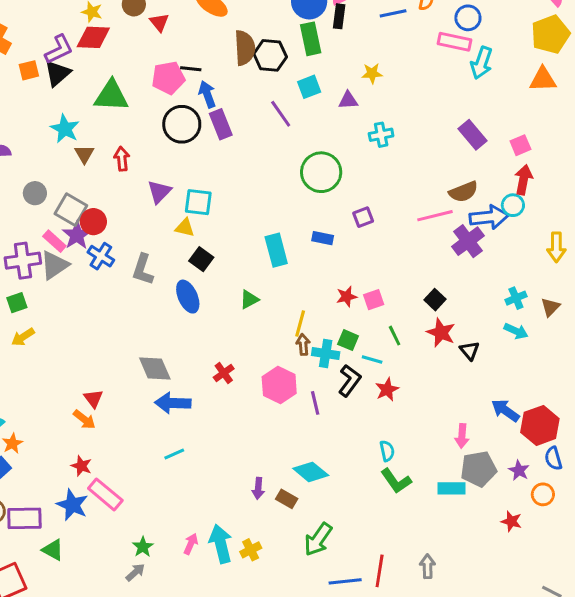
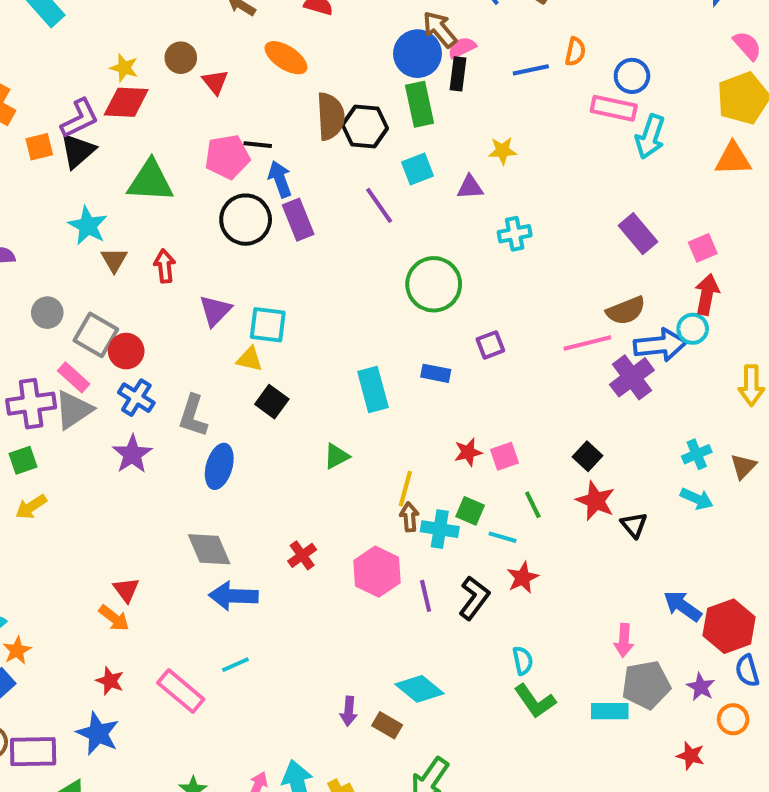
purple star: (77, 235) -> (132, 454), moved
blue ellipse: (188, 297) -> (219, 466), moved, turned 40
black L-shape: (350, 380) -> (474, 598), moved
pink rectangle: (105, 494) -> (181, 691), moved

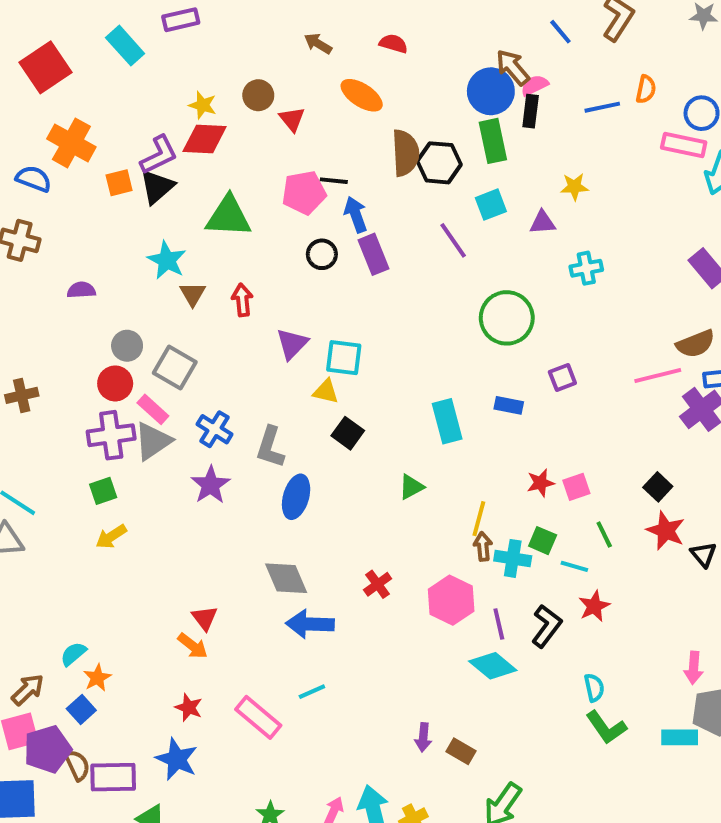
black circle: (246, 220) -> (322, 254), size x0.6
red circle: (126, 351) -> (115, 383), moved
cyan diamond: (420, 689) -> (493, 666), moved

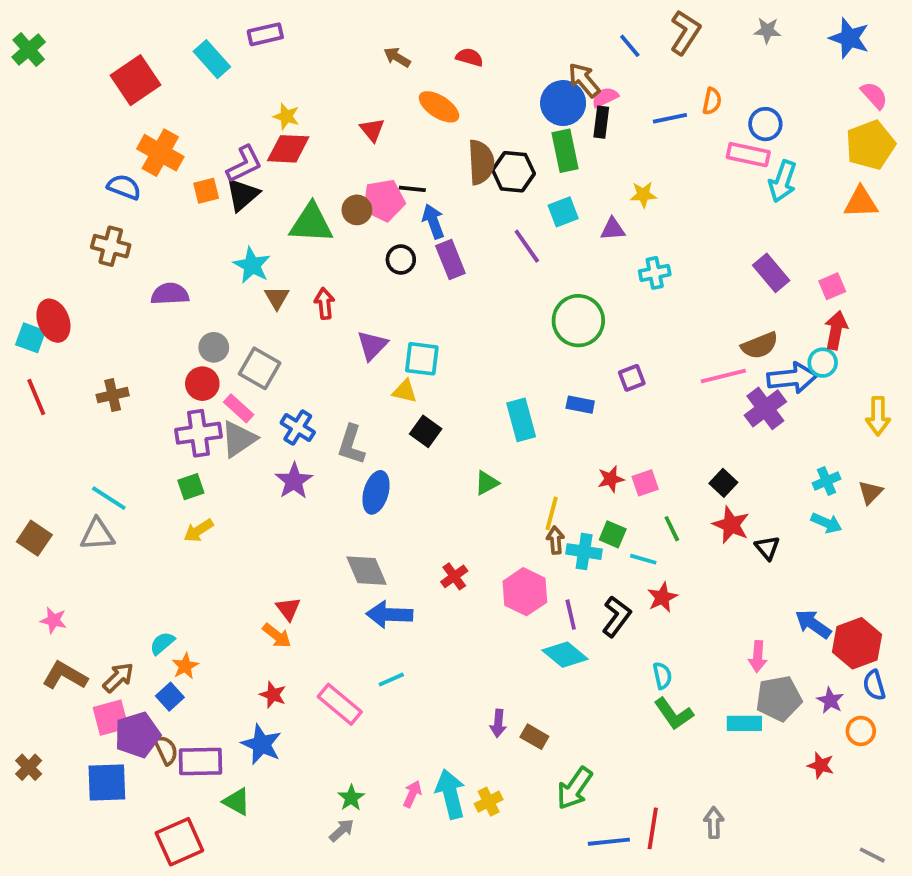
brown circle: (258, 95) -> (357, 210), moved
purple semicircle: (81, 290) -> (170, 294), size x1.4

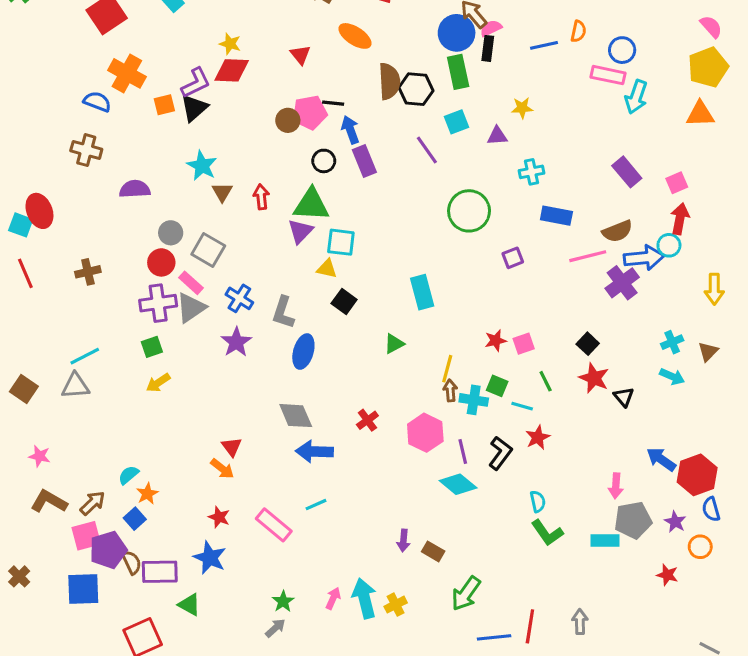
green triangle: (311, 223) -> (311, 205), moved
blue rectangle: (580, 405) -> (556, 216), moved, size x1.4
cyan line: (109, 498) -> (85, 356), turned -60

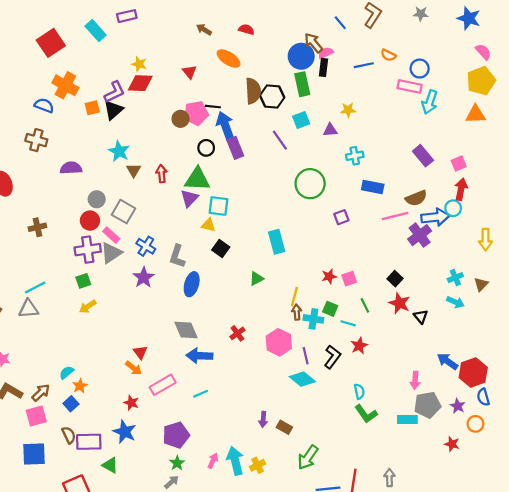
orange semicircle: (578, 31) -> (388, 55), turned 104
blue arrow: (350, 130) -> (225, 126), size x1.4
pink rectangle: (274, 525) -> (163, 385), moved, turned -70
purple pentagon: (108, 550) -> (176, 435), moved

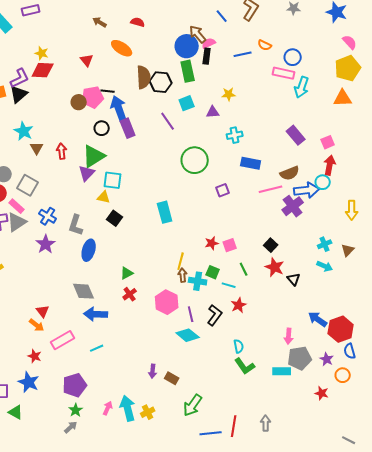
green triangle: (197, 179) -> (94, 156), turned -35
green triangle: (256, 279) -> (127, 273), moved

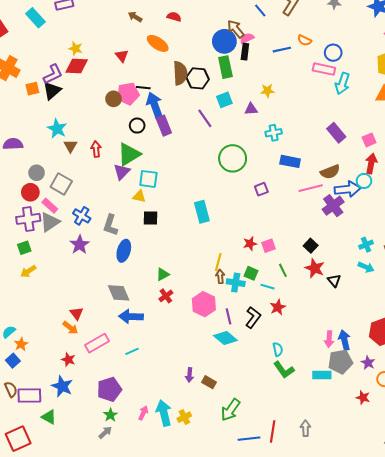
black square: (115, 218) -> (150, 218), turned -35
blue arrow: (318, 319) -> (344, 340), moved, turned 42

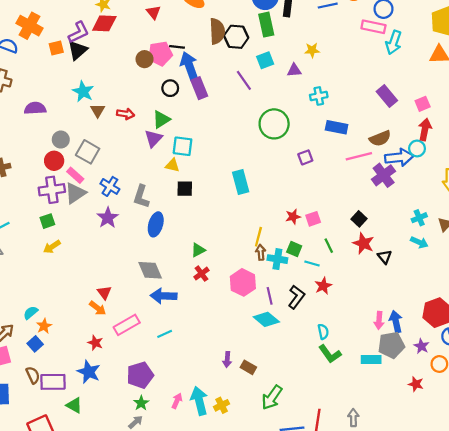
red arrow: (96, 149) -> (126, 114), turned 105
green triangle: (129, 154) -> (161, 119), size x0.7

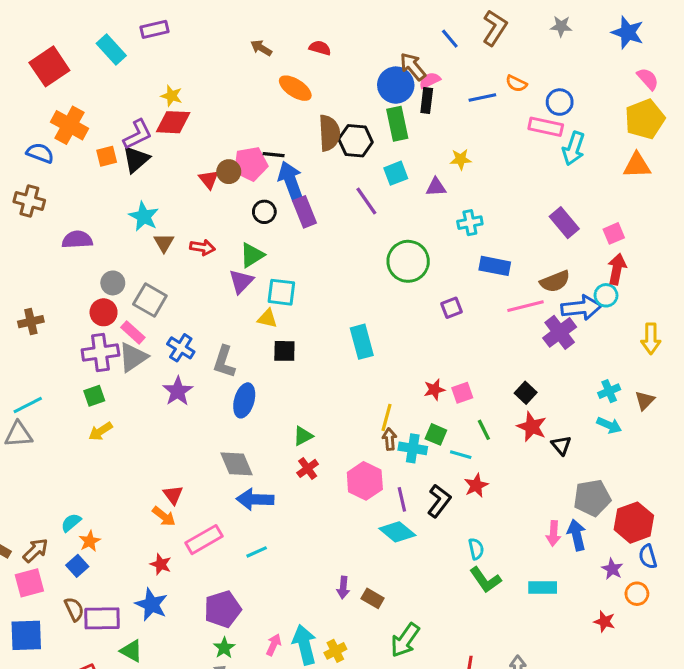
red triangle: (153, 12) -> (209, 179), moved
gray pentagon: (391, 345) -> (592, 498), moved

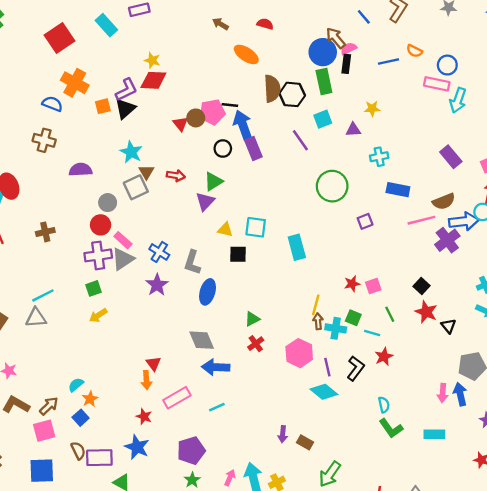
cyan square: (281, 292) -> (256, 227), moved
gray square: (150, 300) -> (136, 187), moved, turned 35
orange arrow: (164, 516) -> (146, 380), turned 48

